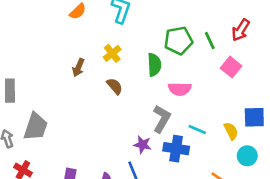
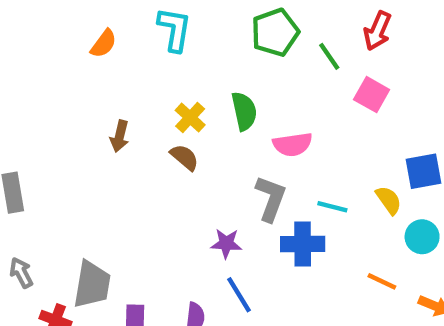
green pentagon: (178, 41) -> (275, 32), moved
yellow cross: (112, 53) -> (190, 118), moved
gray trapezoid: (36, 127) -> (92, 285), moved
purple star: (142, 145) -> (226, 243), moved

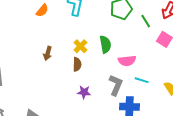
brown semicircle: (185, 157) -> (77, 64), turned 48
cyan line: (332, 207) -> (142, 80), moved
purple star: (226, 243) -> (84, 92), moved

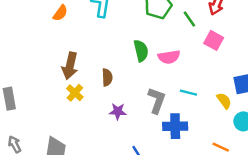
yellow cross: (80, 46) -> (75, 93), moved
brown arrow: (48, 53) -> (70, 66), size x1.5
pink semicircle: (127, 61) -> (169, 57), moved

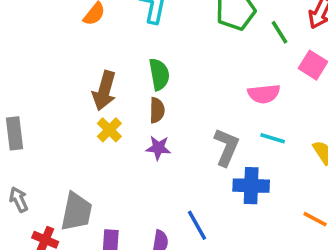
green semicircle: (141, 51) -> (159, 74), moved
pink semicircle: (169, 57) -> (264, 94), moved
purple star: (118, 111) -> (158, 148), moved

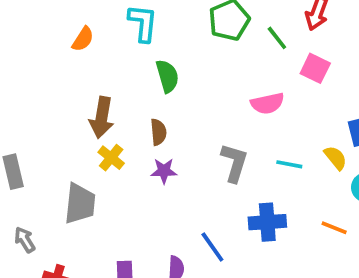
green semicircle: (159, 74) -> (167, 76), moved
cyan line: (273, 138) -> (289, 164), moved
blue cross: (251, 186) -> (267, 222), moved
gray trapezoid: (76, 212) -> (80, 204), moved

